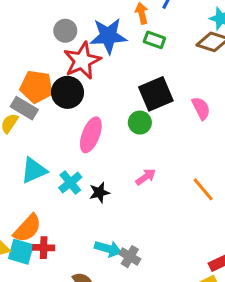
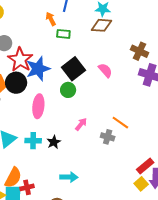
blue star: (108, 36) -> (38, 69), moved
cyan cross: (70, 183) -> (33, 141), turned -35
gray cross: (130, 257) -> (108, 137), moved

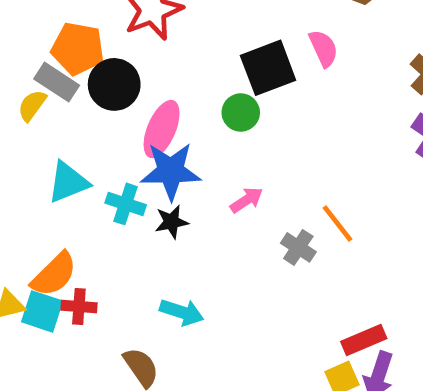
blue star: (38, 69) -> (171, 171), moved
pink semicircle: (105, 70) -> (324, 48), moved
black circle: (16, 83) -> (114, 84), moved

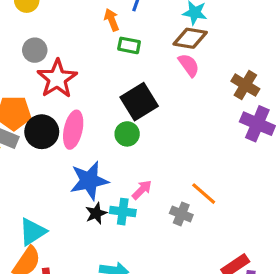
pink semicircle: (324, 48) -> (189, 65), moved
pink ellipse: (162, 129) -> (73, 130), moved
cyan triangle: (68, 182) -> (33, 232), moved
cyan cross: (126, 204) -> (123, 212), moved

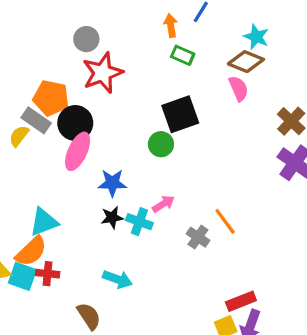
pink ellipse: (73, 130) -> (78, 151), moved
blue star: (89, 181) -> (112, 183), size x0.7

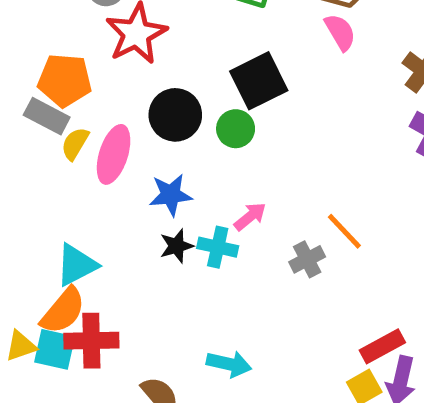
black circle: (75, 123) -> (175, 115), moved
yellow semicircle: (19, 136) -> (75, 144), moved
gray cross: (198, 237) -> (307, 259), turned 35
red cross: (48, 274) -> (91, 341), size x1.5
cyan arrow: (117, 279) -> (229, 364), moved

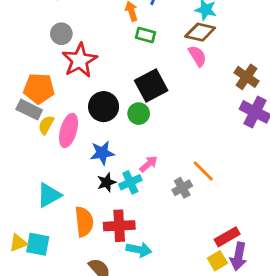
cyan cross: (218, 247) -> (130, 182), turned -35
orange semicircle: (63, 311) -> (84, 222), moved, turned -44
red cross: (91, 341) -> (119, 226), moved

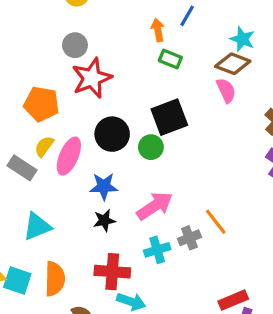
gray rectangle: (29, 110) -> (22, 168), moved
pink arrow: (149, 164) -> (155, 206), size x1.6
cyan cross: (130, 182) -> (157, 250), moved
orange semicircle: (84, 222) -> (55, 279), moved

